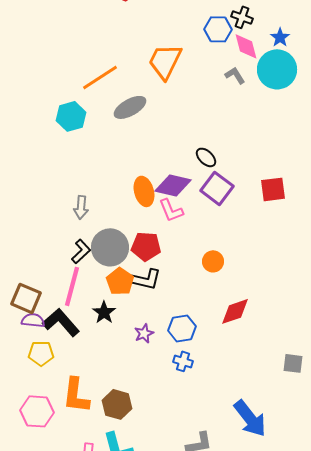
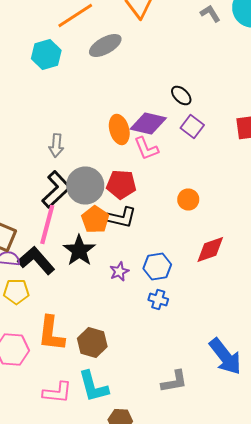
purple square: (217, 188) -> (192, 126), size x0.7
black L-shape: (81, 251) -> (56, 190), size x1.5
black star: (104, 312) -> (79, 250), size x1.4

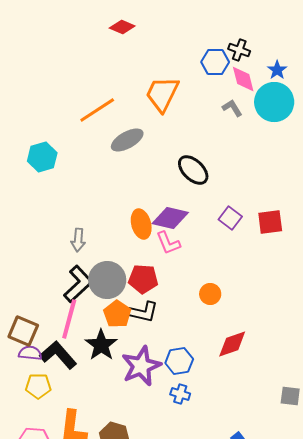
cyan hexagon: (46, 54) -> (42, 157), moved
black ellipse: (181, 96) -> (193, 170), moved, size x1.5
purple square: (192, 126) -> (230, 218), moved
purple star: (119, 272) -> (141, 366), size x2.0

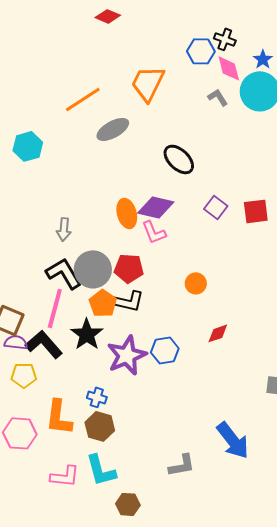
black L-shape: (78, 284) -> (64, 273), turned -78
red diamond: (232, 344) -> (218, 333), size x0.7
blue cross: (180, 394) -> (97, 397), moved

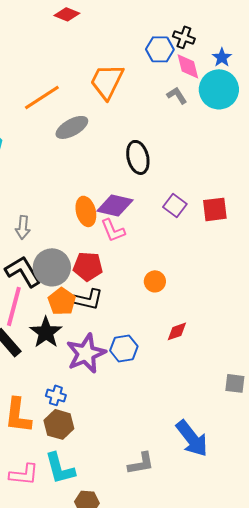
black ellipse: (179, 159) -> (138, 157), turned 32

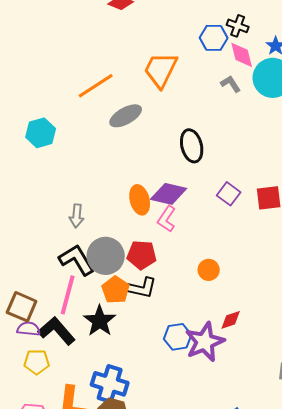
pink L-shape: (113, 230) -> (167, 219), turned 56
purple star: (86, 353) -> (205, 342), moved
blue cross: (56, 395) -> (110, 384), size x1.8

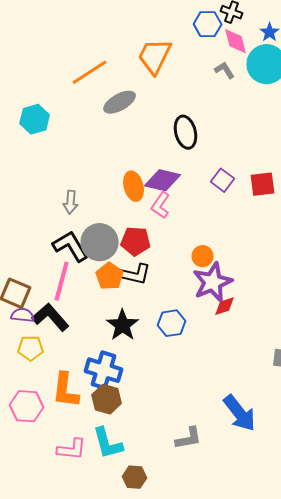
black star: (100, 321) -> (123, 325), moved
purple star: (205, 342) -> (213, 282), moved

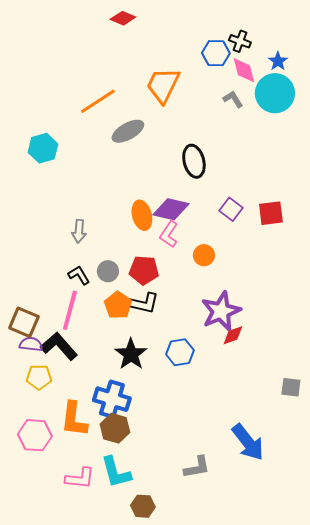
gray circle: (100, 242) -> (108, 271), size x0.6
black L-shape: (71, 246) -> (79, 275), size x0.6
orange circle: (203, 256) -> (204, 255), moved

